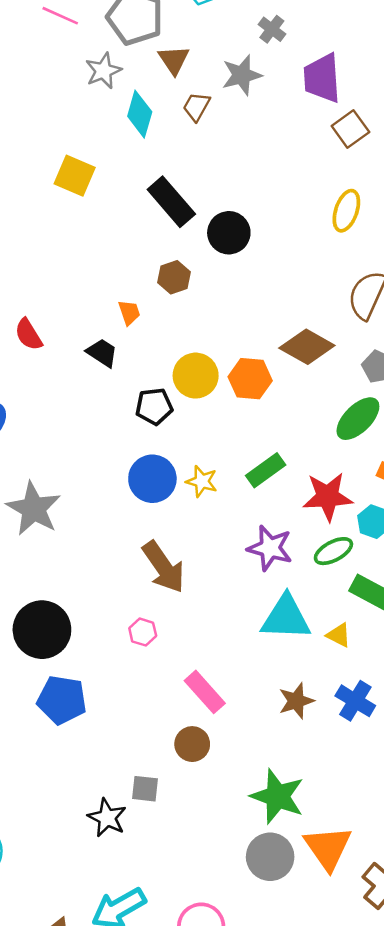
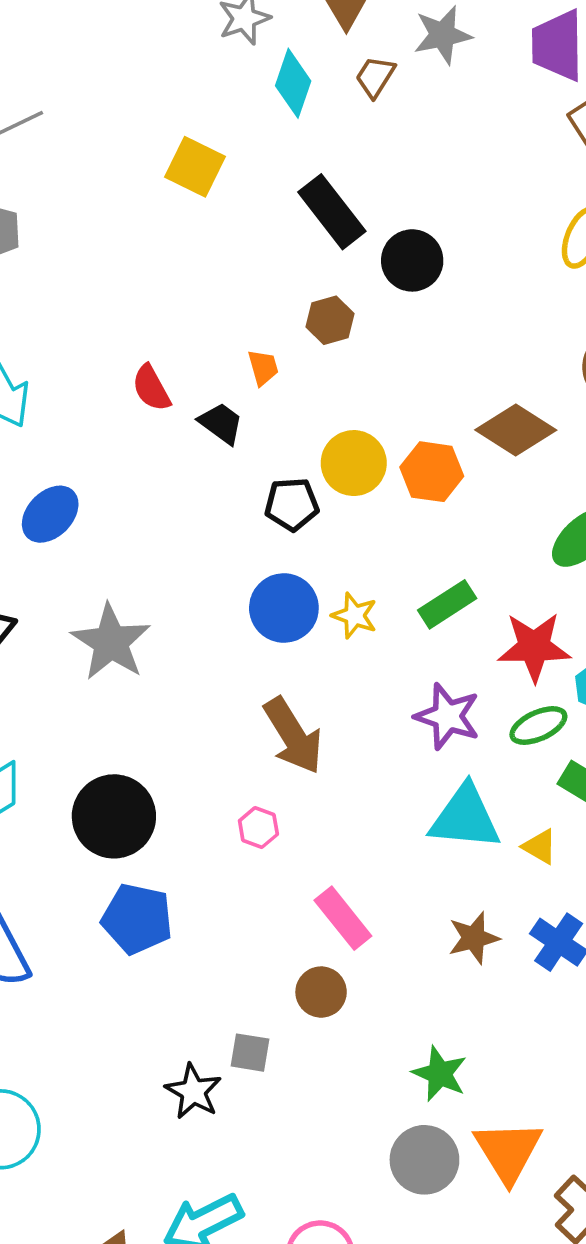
red semicircle: (28, 335) -> (151, 388), moved
green star: (278, 796) -> (440, 1074), size x0.7

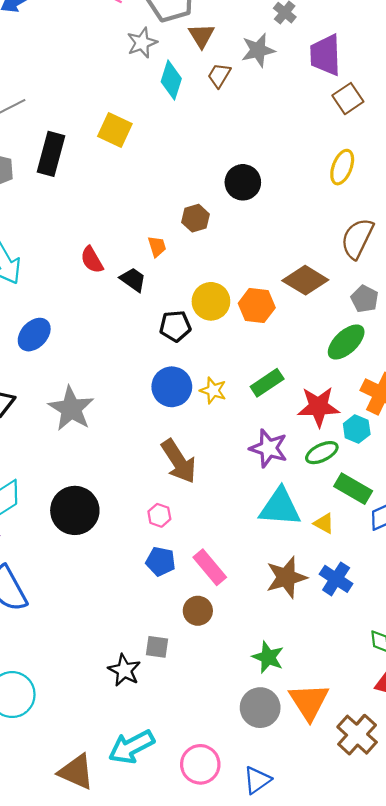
black rectangle: (332, 212) -> (51, 154), moved, turned 54
blue pentagon: (137, 919) -> (161, 561), moved, size x0.7
brown star: (474, 938) -> (286, 577), size x1.4

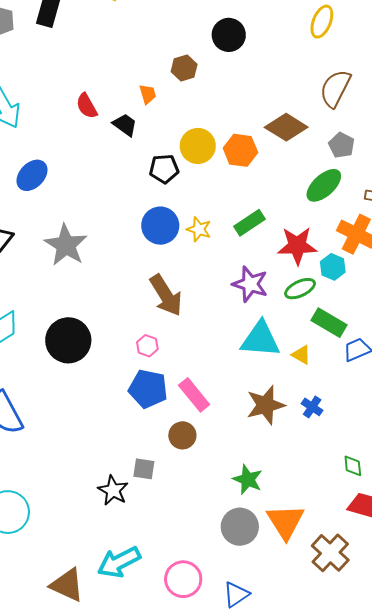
blue pentagon: (161, 561) -> (148, 389), size x1.4
blue cross: (336, 579) -> (312, 407), size x0.7

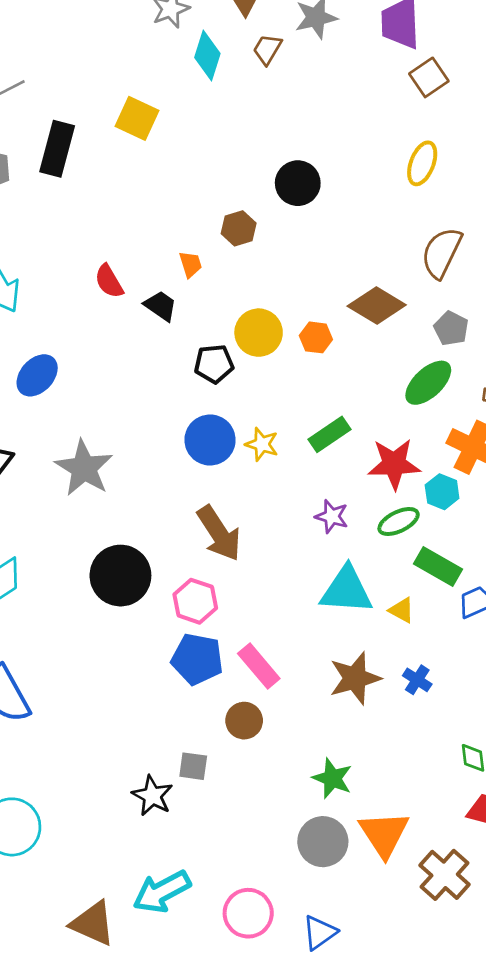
orange hexagon: (240, 150) -> (316, 337), size x0.7
purple star: (250, 284) -> (332, 516), size x0.7
black circle: (68, 340) -> (120, 576), moved
pink hexagon: (147, 346) -> (195, 601), size x1.5

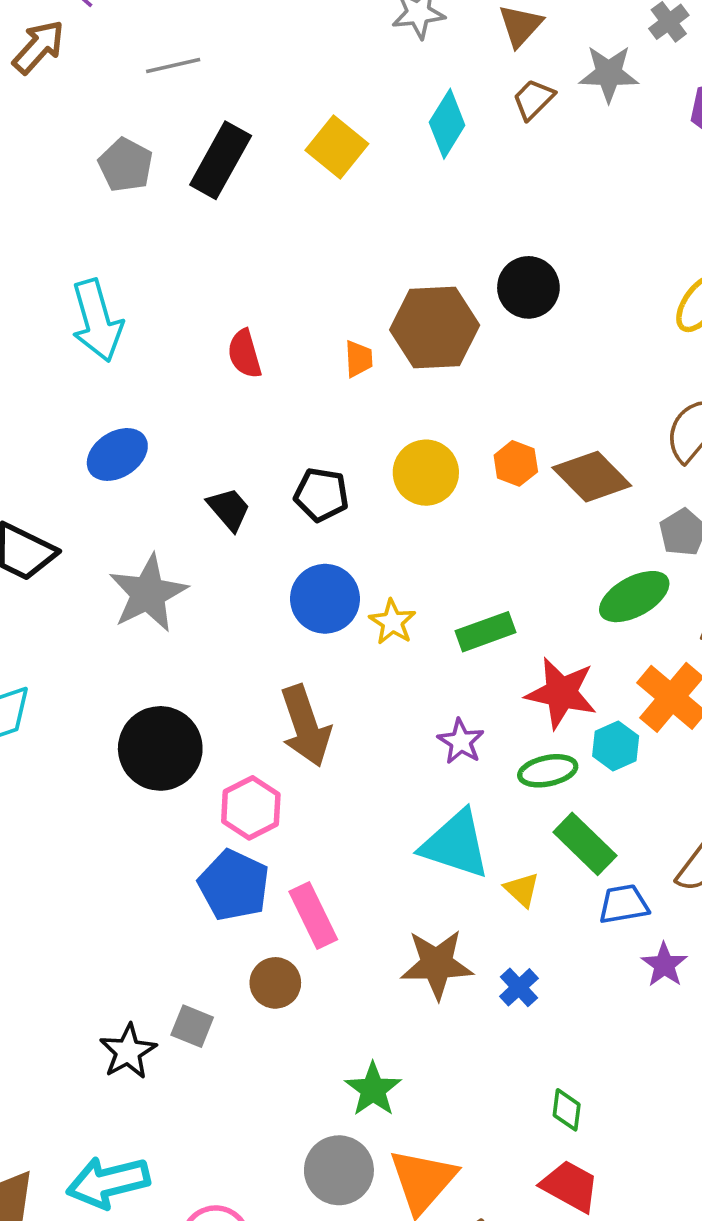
cyan diamond: (207, 55) -> (447, 124), moved
brown hexagon: (239, 228) -> (435, 328), size x1.8
black trapezoid: (161, 306) -> (229, 509), moved
orange hexagon: (316, 337) -> (516, 463), moved
black pentagon: (214, 364) -> (321, 495), moved

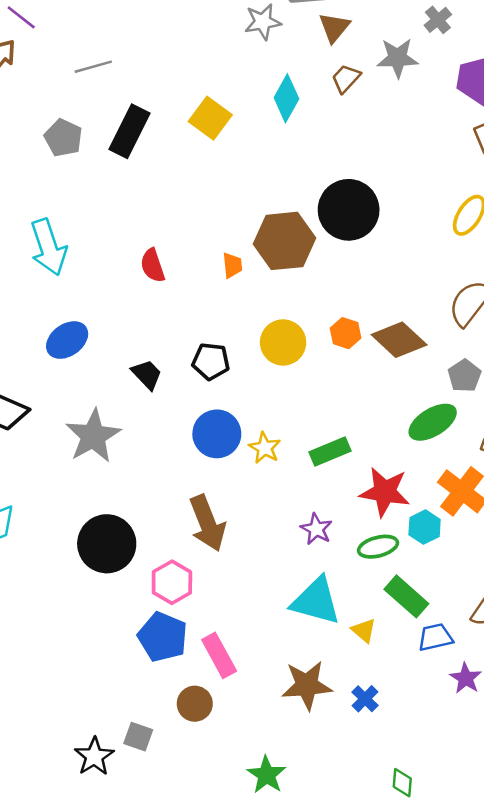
black circle: (528, 287) -> (349, 210), size x1.4

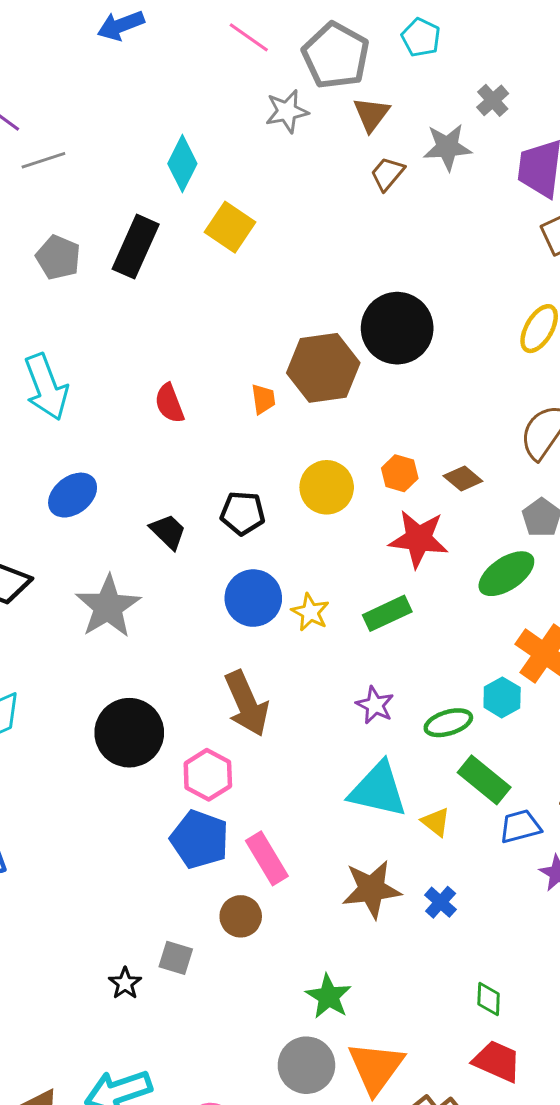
gray line: (93, 67) -> (43, 160), moved
cyan diamond: (286, 98) -> (182, 164), moved
brown diamond: (399, 340) -> (463, 478), size x0.6
red star: (385, 492) -> (419, 539), moved
black star: (94, 756) -> (125, 983), size x0.7

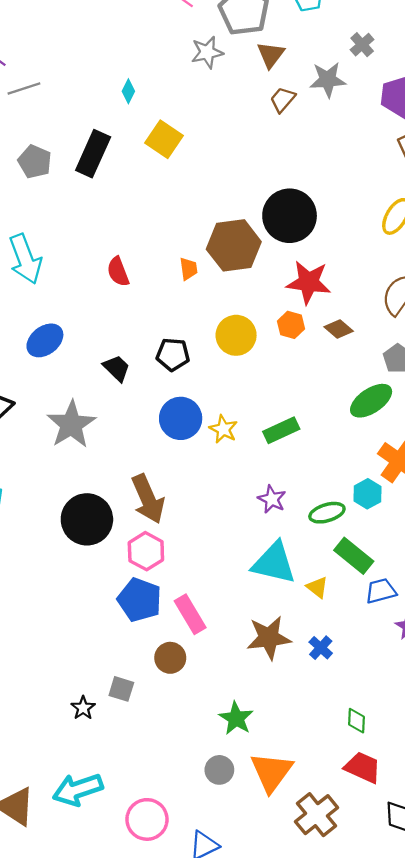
cyan diamond: (182, 164) -> (128, 91), size x0.6
red star: (419, 539) -> (309, 282), moved
brown arrow: (247, 704) -> (148, 499), moved
gray circle: (306, 1065) -> (219, 770), size x0.7

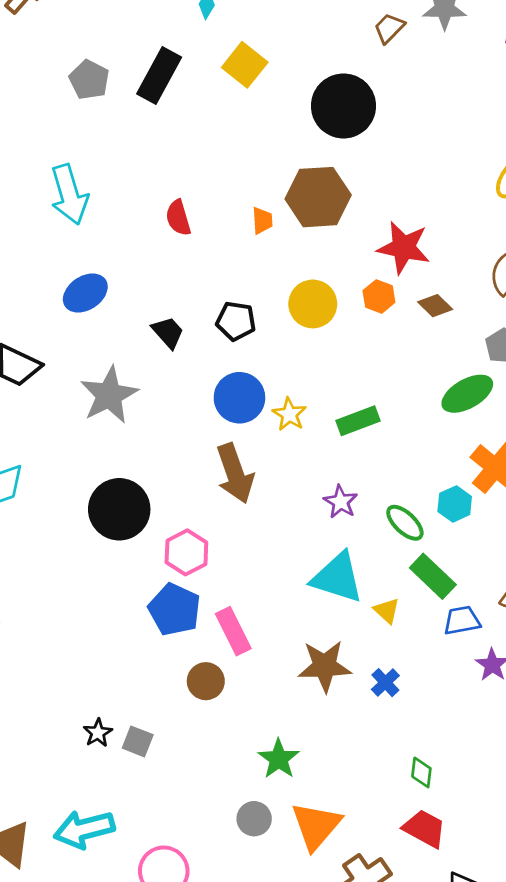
black circle: (290, 216) -> (343, 106), moved
brown arrow: (148, 499) -> (235, 473), moved
green ellipse: (327, 513) -> (405, 523), turned 56
gray square: (121, 689) -> (138, 741), moved

